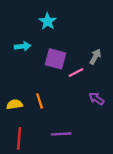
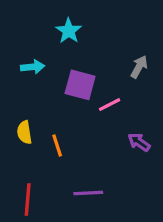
gray arrow: (95, 57) -> (139, 67), moved
yellow semicircle: (15, 104) -> (24, 132), moved, turned -91

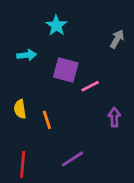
gray arrow: (139, 67) -> (117, 39), moved
purple arrow: (139, 142) -> (114, 117), turned 54
purple line: (88, 193) -> (73, 159), turned -30

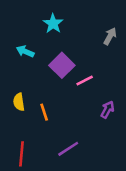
cyan arrow: (27, 55) -> (25, 51), turned -150
purple square: (66, 70) -> (62, 65), turned 30
purple arrow: (114, 117) -> (107, 110), turned 30

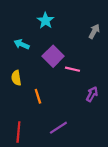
pink line: (85, 81) -> (73, 69), turned 40
yellow semicircle: (19, 102) -> (16, 78), moved

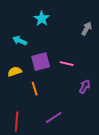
purple square: (53, 56) -> (41, 62), moved, turned 30
yellow semicircle: (16, 78) -> (15, 72), turned 80

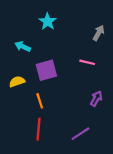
pink line: (67, 64) -> (87, 62), moved
purple line: (54, 118) -> (80, 134), moved
red line: (17, 122) -> (39, 129), moved

